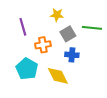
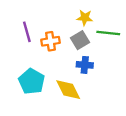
yellow star: (57, 15) -> (85, 18), moved
orange cross: (43, 45) -> (50, 41), moved

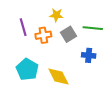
yellow star: (85, 18) -> (56, 15), moved
blue cross: (85, 65) -> (89, 55), moved

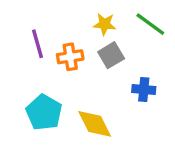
yellow star: (56, 15) -> (105, 24), moved
green line: (93, 28) -> (150, 24), moved, turned 30

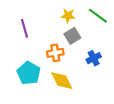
orange cross: (70, 57) -> (55, 53), moved
blue cross: (144, 90) -> (94, 58), turned -32

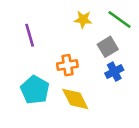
gray square: (72, 36) -> (108, 47), moved

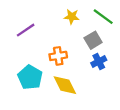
purple line: (30, 35) -> (26, 30), turned 72

